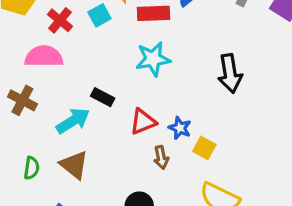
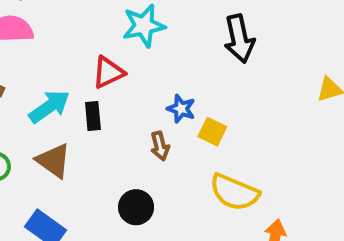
black rectangle: (103, 97) -> (93, 116), moved, turned 60
red triangle: (143, 122) -> (108, 72), moved

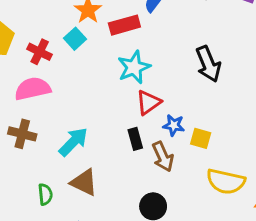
red triangle: (108, 72) -> (148, 103), moved
black rectangle: (93, 116) -> (135, 139), moved
brown arrow: (160, 146) -> (163, 157), size x1.4

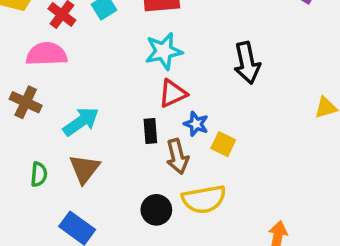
yellow semicircle: (226, 181) -> (204, 199), moved, turned -33
brown triangle: (84, 182) -> (84, 169), turned 32

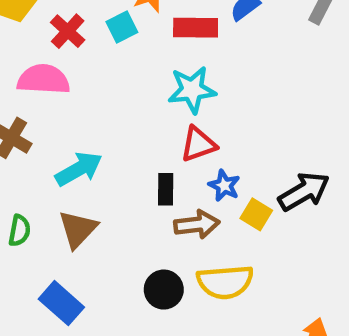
black arrow: (247, 63) -> (304, 191), moved, turned -114
brown arrow: (177, 156) -> (197, 225), turned -88

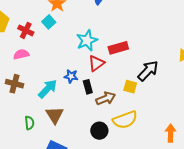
red rectangle: (196, 28) -> (118, 48), moved
pink semicircle: (44, 79) -> (21, 54), size x0.7
blue star: (224, 186) -> (71, 76), moved

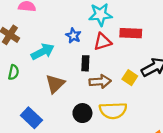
blue star: (71, 76) -> (73, 36), moved
brown triangle: (55, 115) -> (55, 84), moved
green semicircle: (29, 123) -> (14, 72), moved

